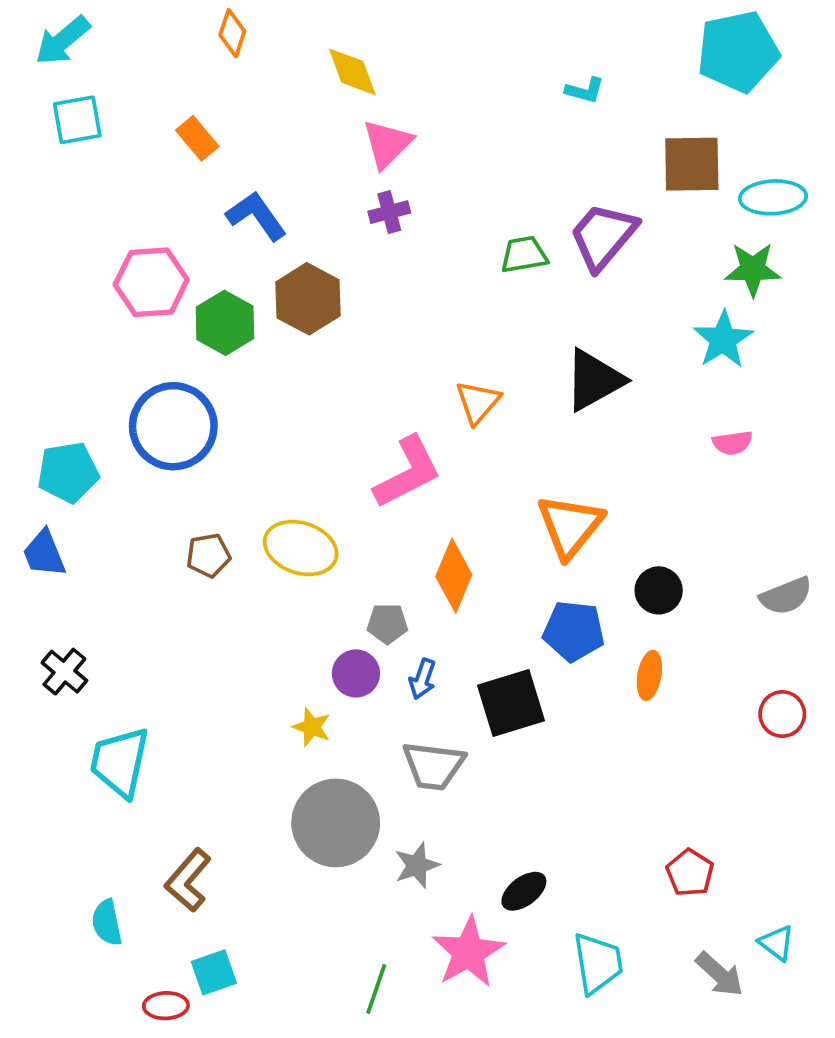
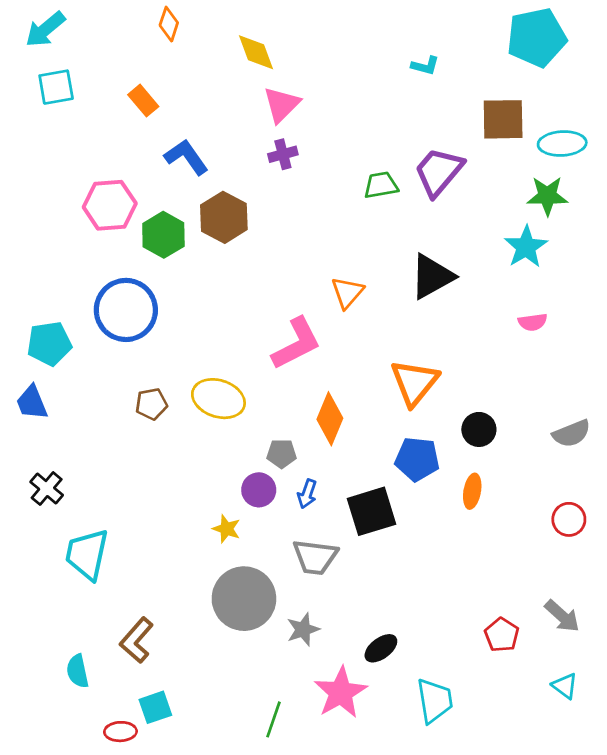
gray arrow: (720, 974) -> (562, 616), moved

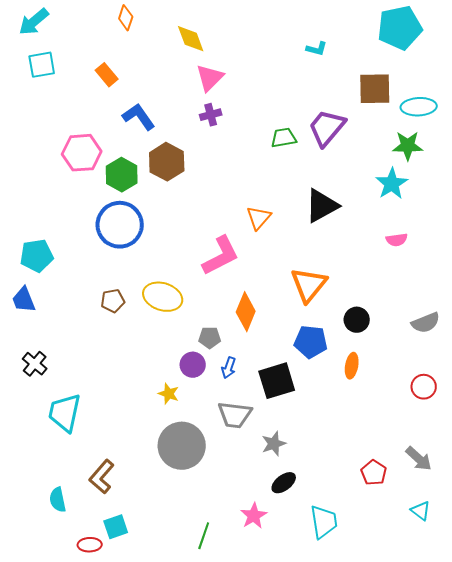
blue circle: (126, 310) -> (120, 225), moved
gray star: (303, 629) -> (274, 444), moved
pink star: (341, 693) -> (254, 516), size x0.7

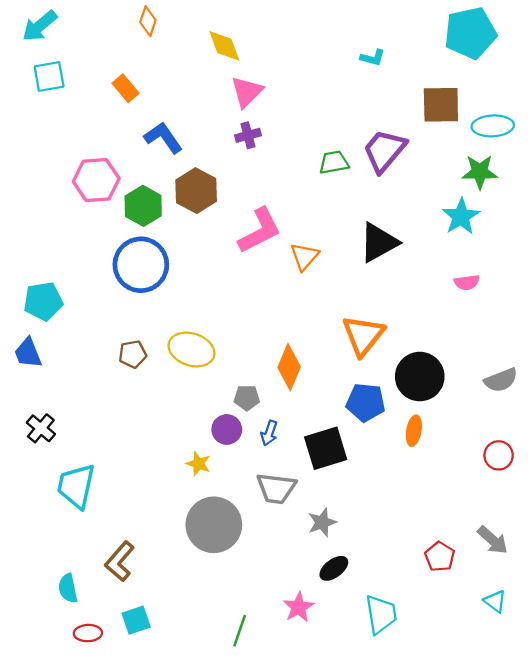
pink L-shape: (221, 256) -> (260, 231), moved
black circle: (357, 320) -> (420, 377), size x1.6
red ellipse: (90, 545) -> (88, 633), moved

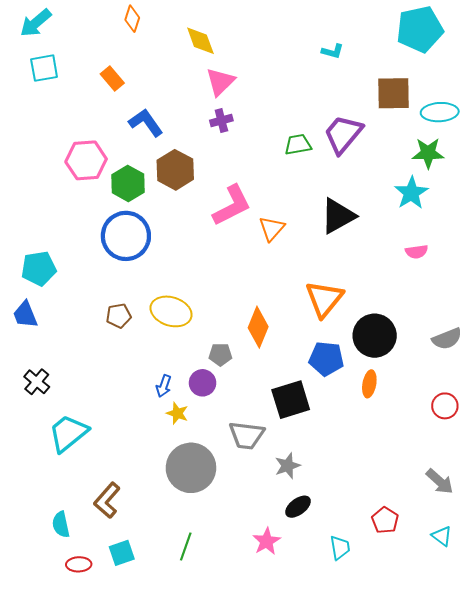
blue arrow: (269, 433) -> (164, 386), moved
cyan trapezoid: (76, 486) -> (68, 433), turned 39
red pentagon: (440, 557) -> (385, 520), moved
cyan trapezoid: (381, 614) -> (340, 548), size x0.7
green line: (240, 631) -> (186, 547), moved

